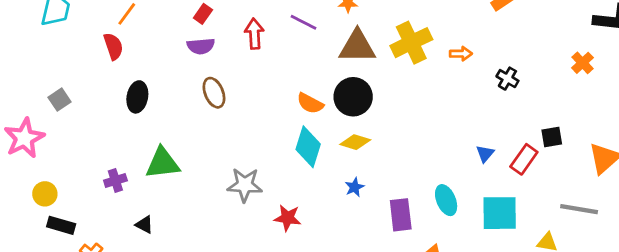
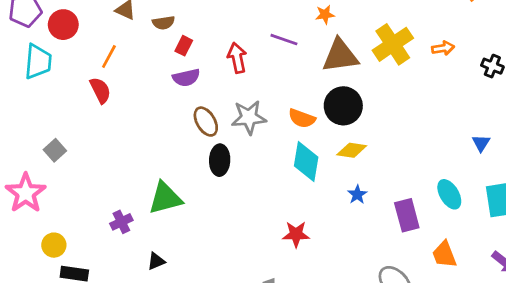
black ellipse: (137, 97) -> (220, 160), moved
gray star: (245, 185) -> (249, 117), moved
black triangle: (144, 225) -> (156, 261), turned -42

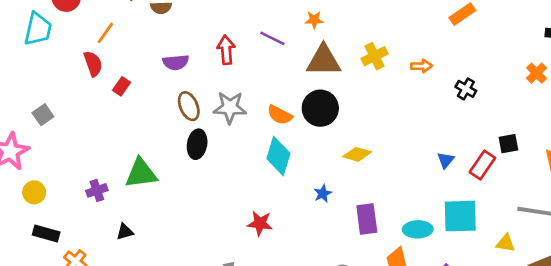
yellow cross: (393, 44) -> (375, 56), size x0.7
red rectangle: (184, 46) -> (121, 86), moved
yellow diamond: (352, 150) -> (357, 154), moved
cyan ellipse: (449, 194) -> (418, 229), moved, turned -68
yellow circle: (54, 245) -> (34, 192), moved

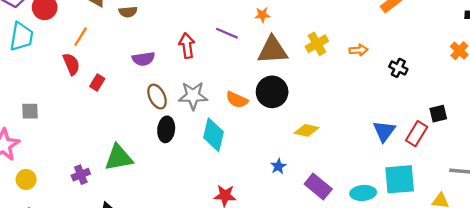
gray square: (43, 115) -> (30, 111), turned 36
cyan diamond: (278, 156) -> (213, 135), moved
blue triangle: (446, 160) -> (384, 131), size x1.5
purple rectangle: (367, 219) -> (318, 187), turned -40

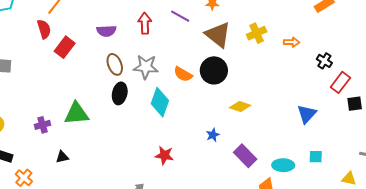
brown triangle: (273, 50) -> (218, 35), turned 36
red rectangle: (97, 83) -> (65, 47), size x1.5
red rectangle: (417, 134) -> (340, 82), moved
cyan square: (400, 179) -> (316, 157), size x0.5

